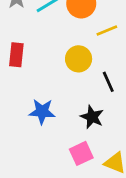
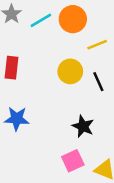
black line: (108, 82) -> (98, 82), moved
blue star: (42, 112) -> (17, 119), moved

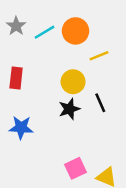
black line: (98, 82) -> (100, 103), moved
black star: (83, 126) -> (69, 109), moved, turned 30

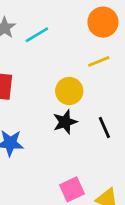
orange circle: (76, 31) -> (103, 22), moved
black line: (100, 103) -> (104, 128), moved

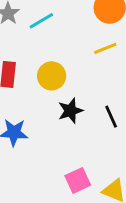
yellow circle: (69, 91) -> (52, 76), moved

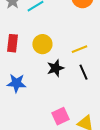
yellow line: (105, 48) -> (79, 49), moved

